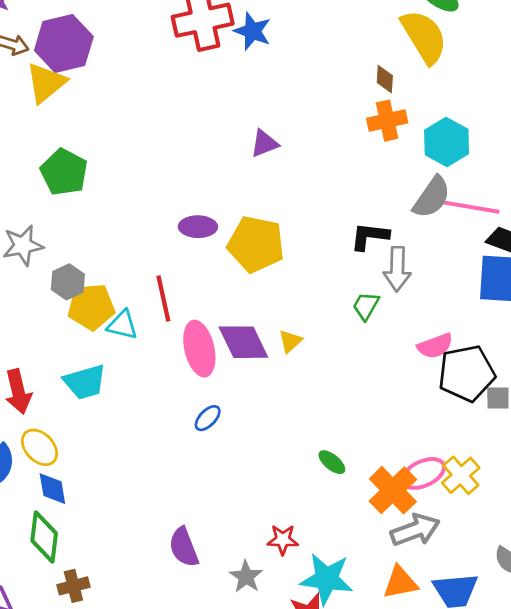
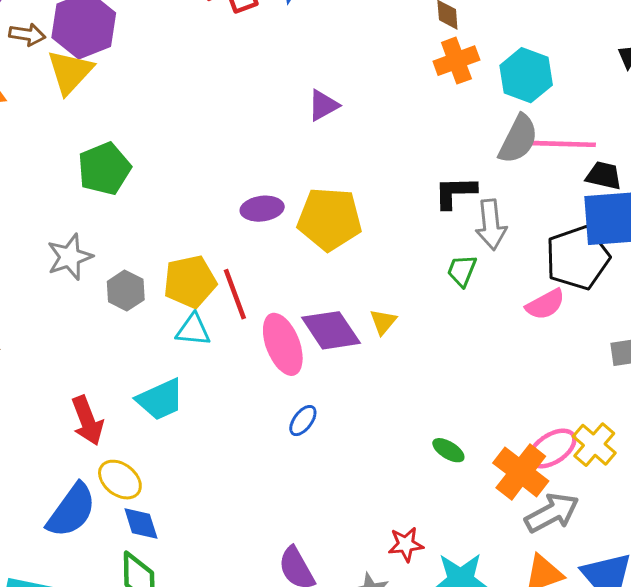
green pentagon: (64, 172) -> (104, 169), turned 30
yellow pentagon: (91, 307) -> (190, 282), moved
black pentagon: (467, 373) -> (577, 258), moved

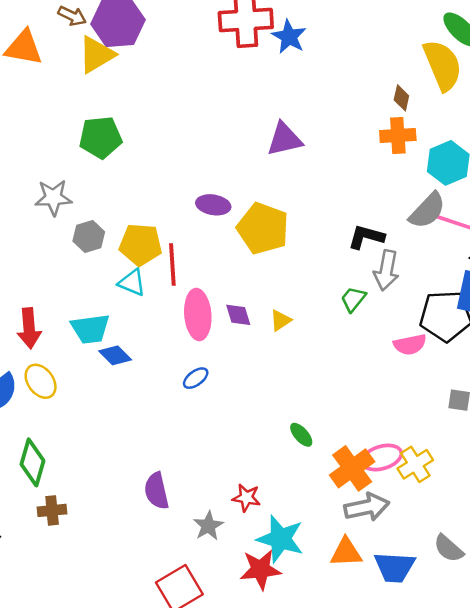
purple triangle: (323, 105) -> (284, 139), size x1.4
purple diamond: (331, 330) -> (238, 315), size x0.6
blue diamond: (141, 523) -> (115, 355), moved, turned -44

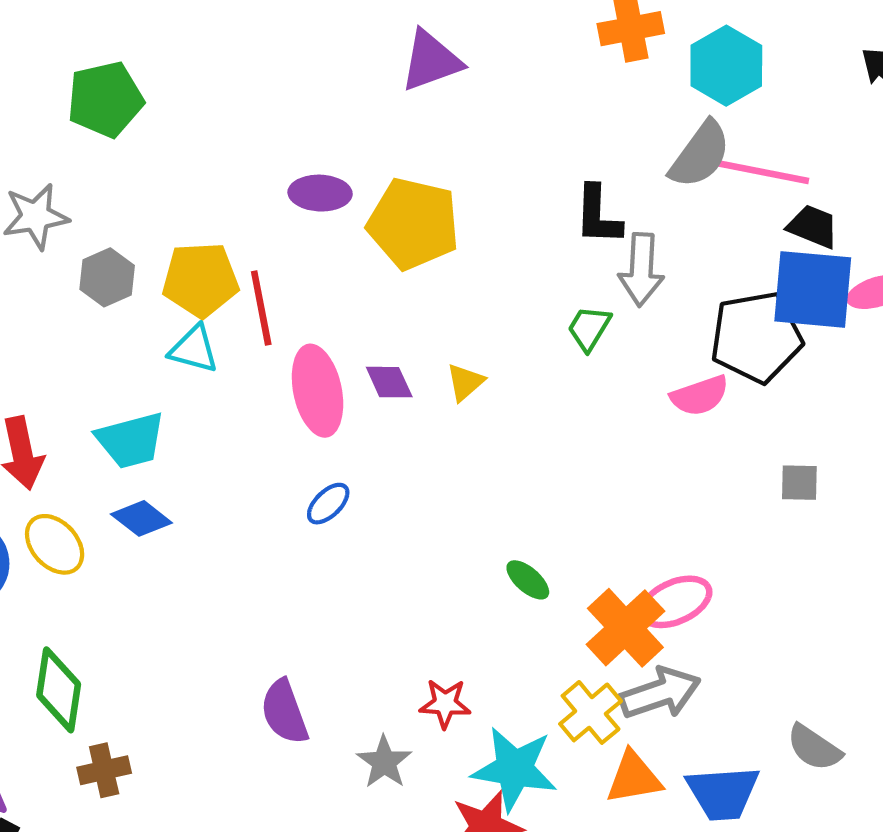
black L-shape: (366, 237) -> (598, 215), turned -96
blue diamond: (115, 355) -> (141, 518), moved
yellow cross: (415, 464) -> (591, 712), moved

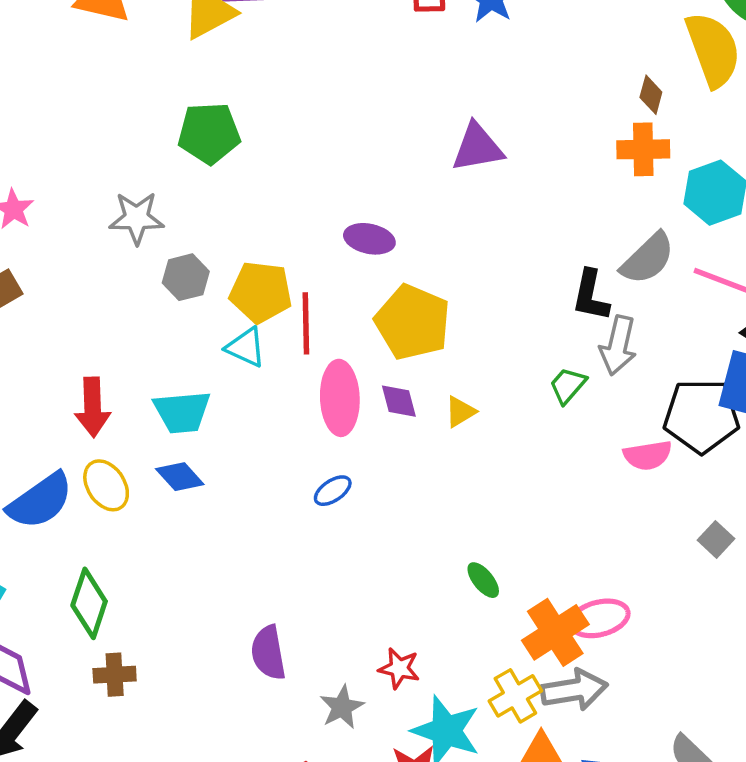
gray semicircle: (700, 155) -> (648, 258), moved
yellow pentagon: (413, 224) -> (413, 322), moved
gray square: (799, 483) -> (716, 539), turned 32

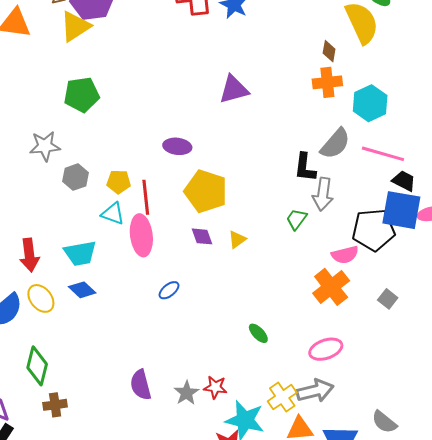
yellow pentagon: (261, 292) -> (119, 182), size x0.7
pink ellipse: (340, 398) -> (141, 235), moved
orange cross: (555, 632) -> (331, 287), moved
gray star: (342, 707) -> (187, 393), moved

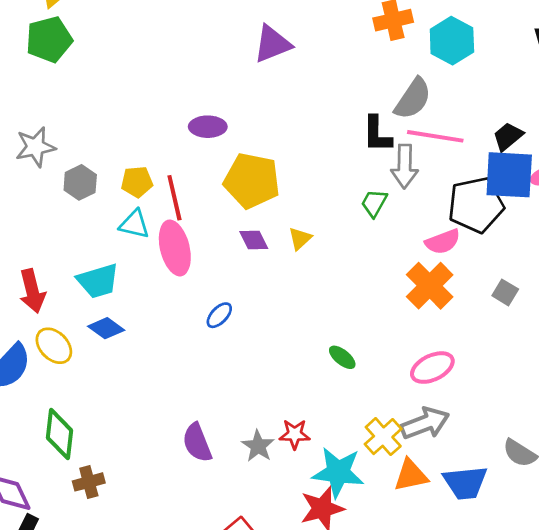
green pentagon: (82, 95) -> (49, 39), moved
pink line: (383, 154) -> (435, 136), moved
black trapezoid: (404, 181) -> (508, 137), turned -60

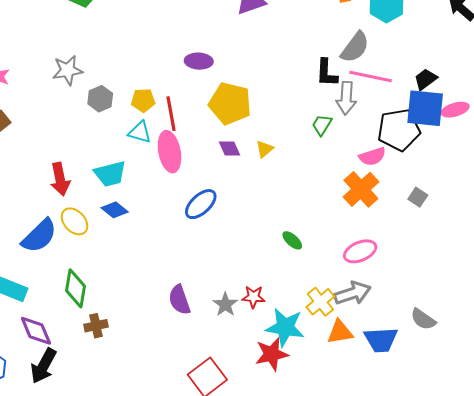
blue ellipse: (219, 315) -> (201, 204), size x1.6

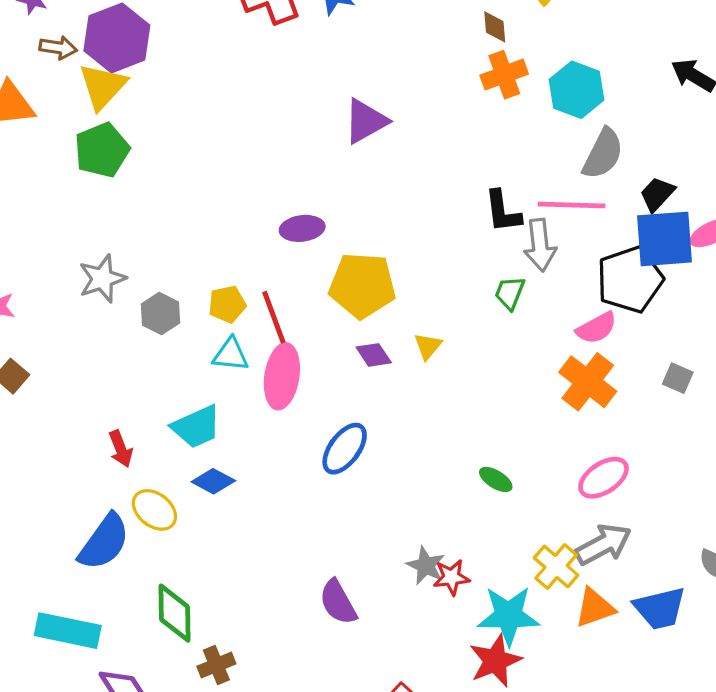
gray semicircle: (355, 47) -> (603, 154), moved
pink ellipse: (169, 152) -> (282, 376), turned 30
red arrow: (60, 179) -> (121, 449), size x0.7
gray star: (225, 304) -> (426, 566), moved

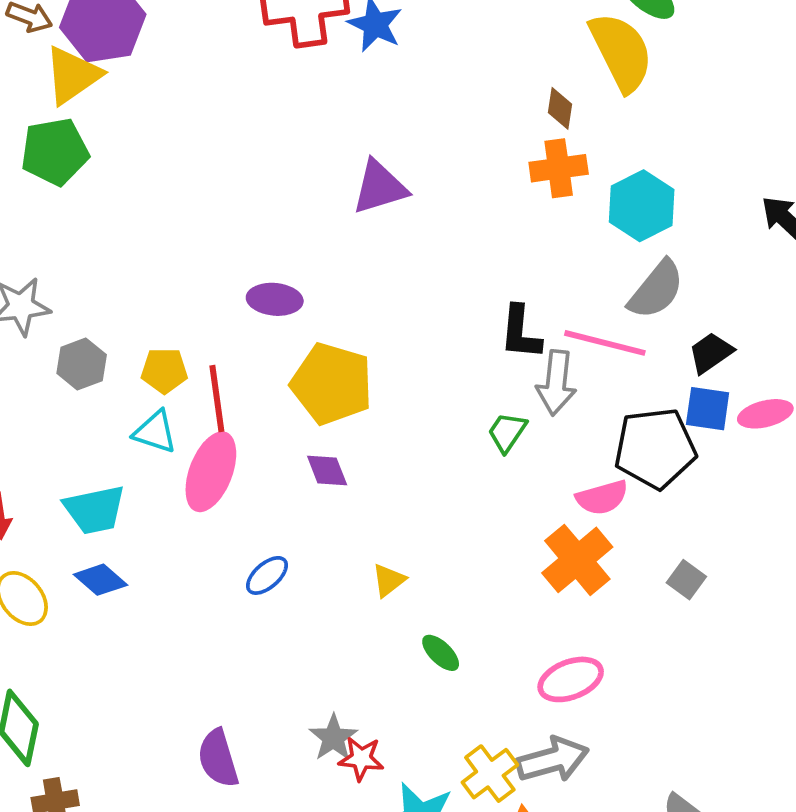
blue square: (664, 239) -> (708, 409), size x0.6
yellow triangle: (428, 346) -> (389, 580), moved
blue ellipse: (345, 449) -> (267, 575), size x0.7

